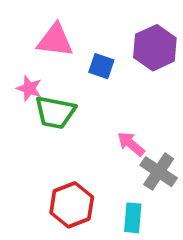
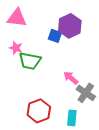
pink triangle: (55, 40) -> (17, 18), moved
purple hexagon: (155, 48) -> (70, 26), moved

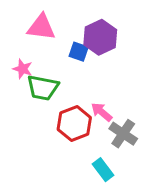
pink triangle: (17, 18) -> (41, 27), moved
red hexagon: (39, 111) -> (74, 124), moved
cyan rectangle: (72, 118) -> (103, 170), turned -42

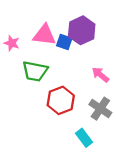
pink triangle: (41, 27) -> (44, 35), moved
pink star: (23, 69) -> (12, 43), moved
pink arrow: (102, 112) -> (100, 75), moved

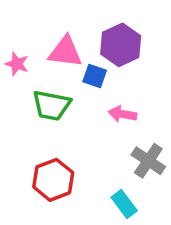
blue square: (64, 42) -> (95, 76), moved
pink arrow: (100, 75) -> (122, 114), moved, turned -30
red hexagon: (61, 100) -> (53, 180), moved

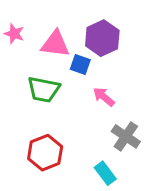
pink star: (17, 64) -> (14, 34), moved
pink arrow: (122, 114) -> (104, 97), turned 30

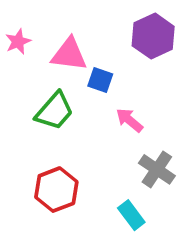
pink star: (14, 34) -> (18, 42), turned 30
purple hexagon: (102, 38) -> (153, 36), moved
green trapezoid: (44, 89) -> (55, 111), turned -60

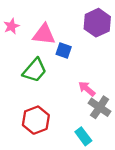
pink arrow: (129, 120) -> (87, 89), moved

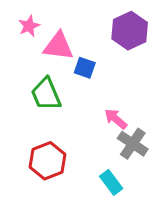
pink star: (12, 26) -> (29, 26), moved
green trapezoid: (35, 70) -> (46, 94), turned 116

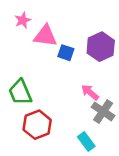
purple hexagon: (130, 31) -> (101, 47), moved
green trapezoid: (46, 94) -> (20, 92), moved

